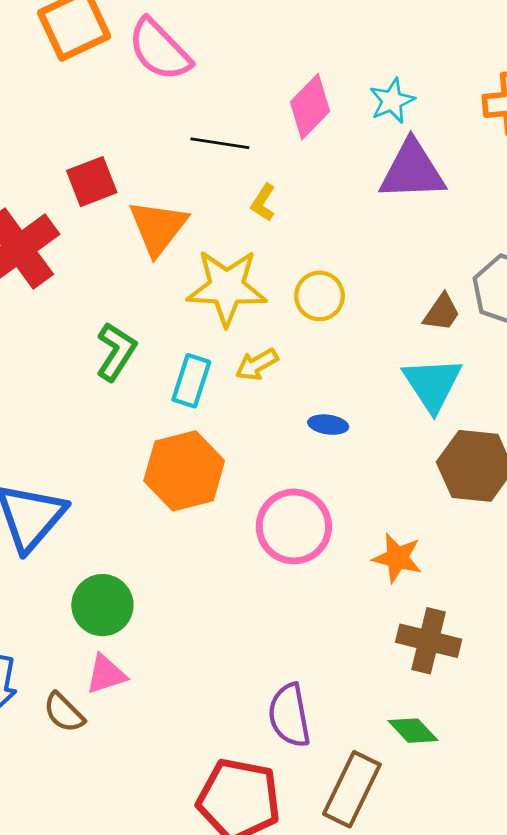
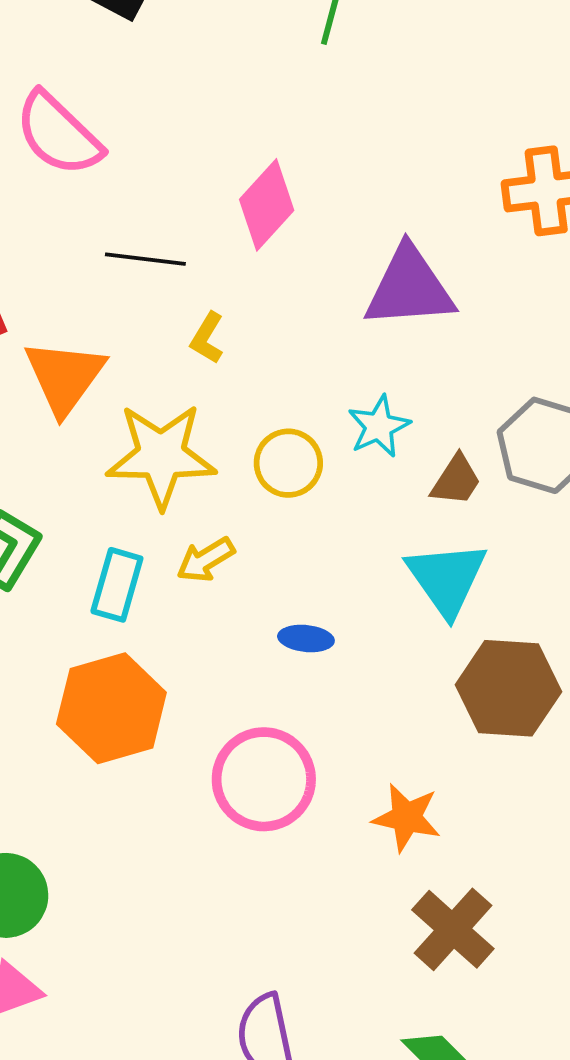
cyan star: (392, 101) -> (379, 426), moved
brown cross: (429, 641) -> (453, 929), turned 30

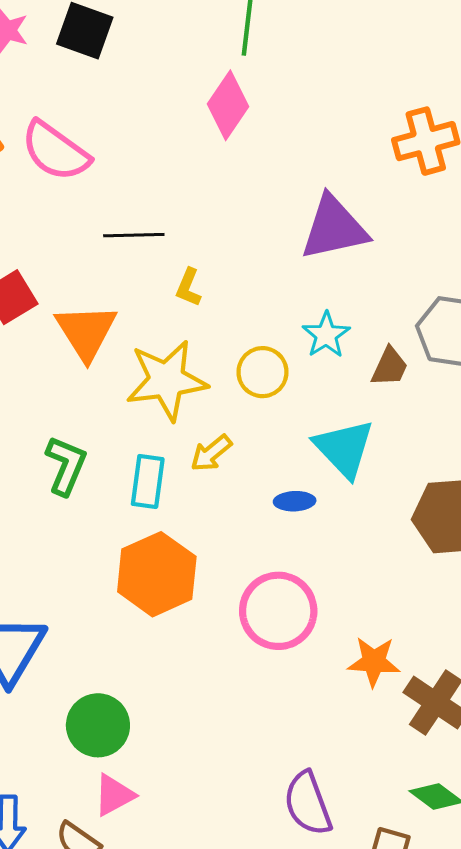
pink diamond: (267, 205) -> (228, 105), moved
cyan triangle: (447, 579) -> (344, 448), moved
orange star: (407, 818) -> (374, 662), moved

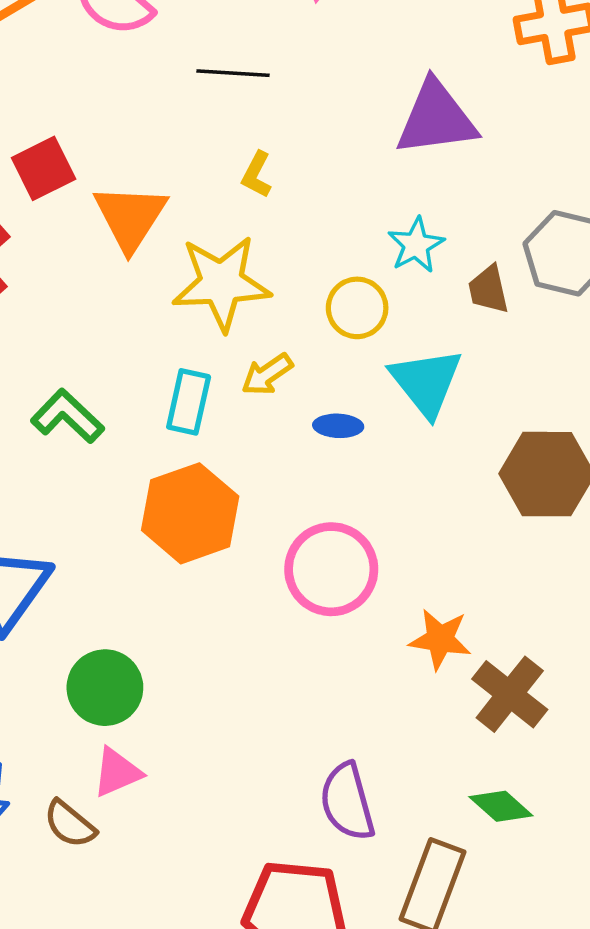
black line: (134, 235) -> (233, 73), moved
brown trapezoid: (390, 367) -> (488, 289), turned 138
yellow circle: (262, 372) -> (357, 308), moved
green L-shape: (66, 465) -> (67, 416), moved, turned -74
blue ellipse: (295, 501) -> (338, 426), moved

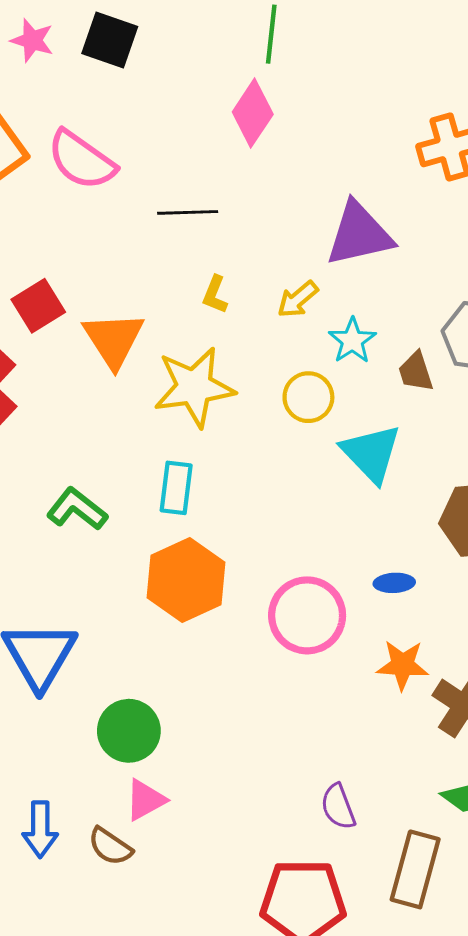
yellow arrow: (267, 374) -> (298, 299), moved
blue ellipse: (338, 426) -> (394, 583), moved
purple semicircle: (347, 802) -> (338, 807), size x0.7

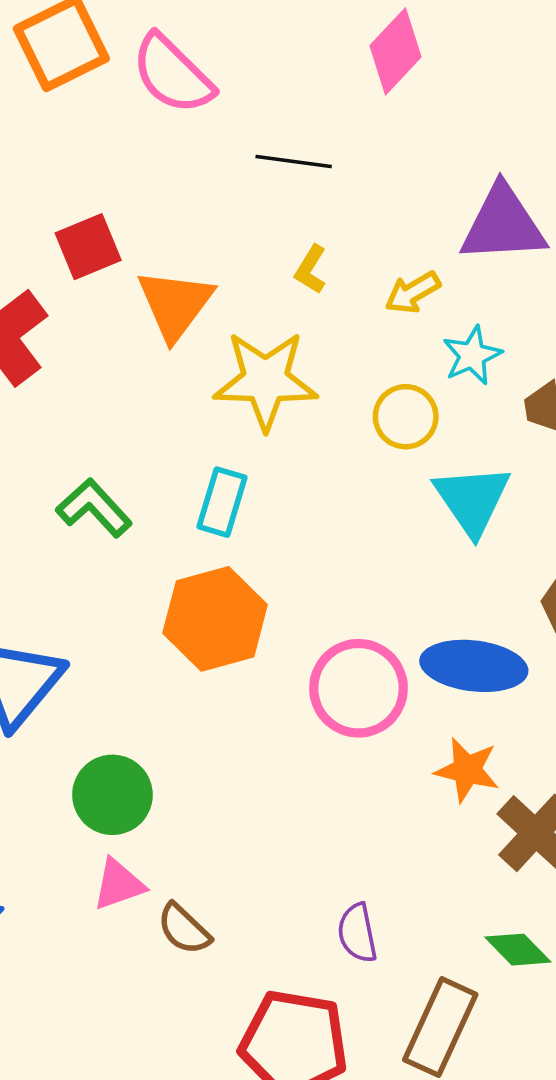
blue ellipse: (394, 583) -> (474, 666), size x2.0
brown semicircle: (110, 846) -> (184, 929), moved

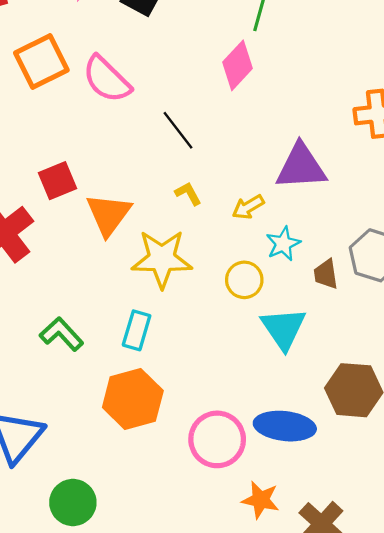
black line: (294, 161) -> (178, 130), turned 45
yellow L-shape: (311, 269) -> (188, 194), turned 120
orange star: (467, 770) -> (261, 500), moved

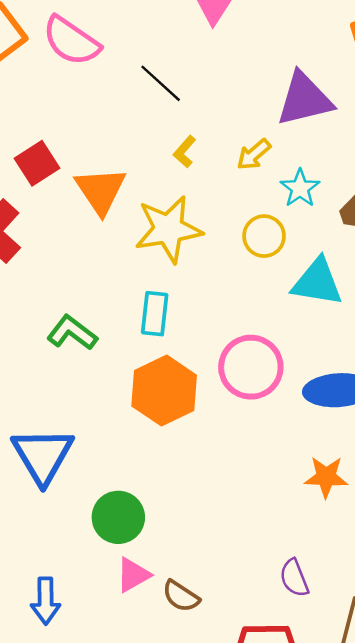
yellow L-shape: (188, 194) -> (185, 152), turned -100
cyan triangle: (284, 328) -> (317, 282), turned -36
pink circle: (217, 439) -> (251, 367), moved

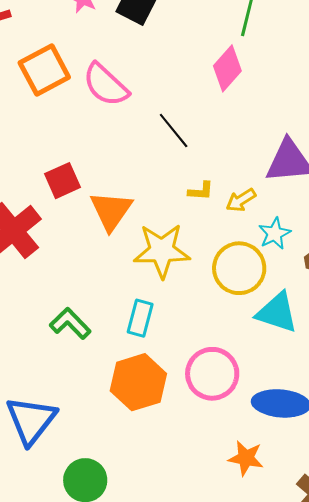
yellow L-shape: (185, 152) -> (201, 191), moved, turned -136
yellow circle: (264, 236) -> (239, 268), size x1.5
orange star: (326, 477) -> (246, 458), moved

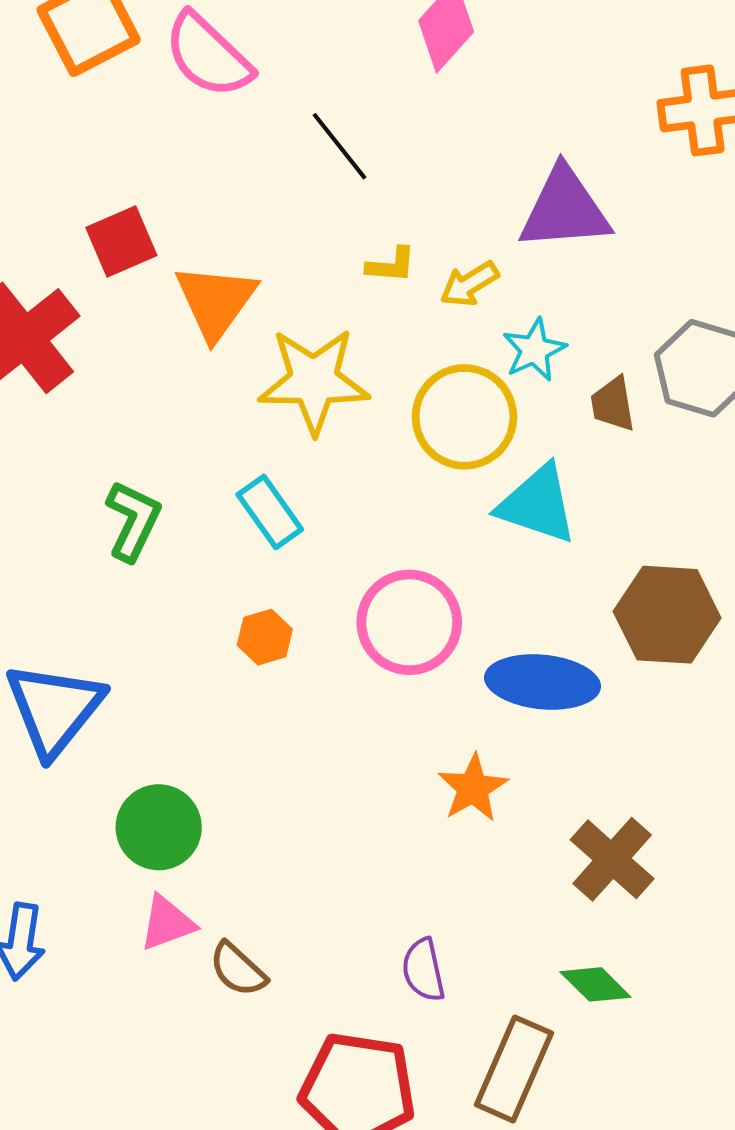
cyan rectangle: (140, 318) -> (270, 512), turned -51
green L-shape: (70, 323) -> (133, 521), turned 69
orange hexagon: (138, 382) -> (265, 637), size x0.5
orange star: (246, 458) -> (473, 788), turned 30

